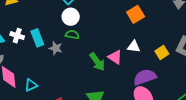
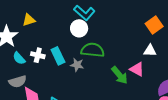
white circle: (71, 17) -> (79, 28), moved
green semicircle: (72, 35) -> (93, 50), size x1.6
white triangle: (134, 46) -> (150, 51), moved

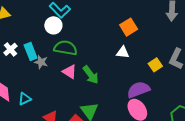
white cross: (38, 55) -> (10, 49), turned 32
gray star: (77, 65) -> (41, 62), moved
pink triangle: (137, 69) -> (70, 72), moved

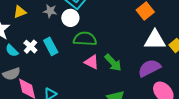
white triangle: (123, 52) -> (155, 40), moved, size x1.6
gray star: (41, 62) -> (50, 11), moved
purple semicircle: (138, 90) -> (149, 68), moved

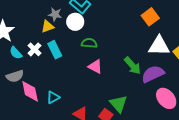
yellow triangle: (20, 12) -> (48, 26), moved
green semicircle: (85, 39) -> (89, 43), size x0.7
green arrow: (113, 63) -> (133, 66), moved

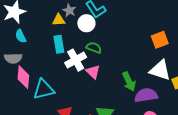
white cross: (35, 49) -> (76, 60), moved, size x1.5
cyan triangle: (53, 97) -> (44, 89), size x1.6

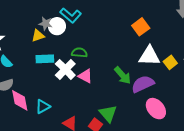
white circle: (86, 23) -> (57, 26), moved
cyan rectangle: (59, 44) -> (45, 59), turned -66
cyan triangle: (44, 89) -> (43, 107), size x0.7

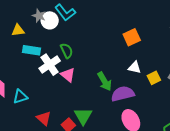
yellow triangle: (38, 36) -> (18, 30), moved
green semicircle: (79, 53) -> (67, 51), turned 49
white triangle: (149, 56) -> (135, 67), size x0.6

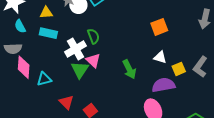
cyan rectangle: (32, 50) -> (48, 33), moved
purple semicircle: (123, 94) -> (163, 85), moved
green triangle: (83, 116) -> (80, 70), moved

